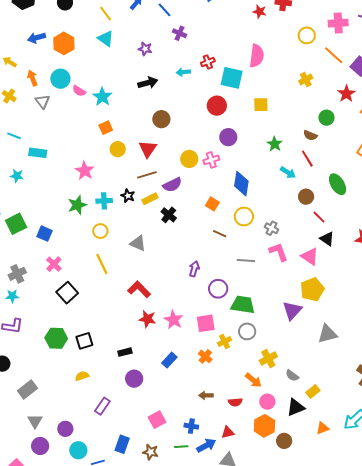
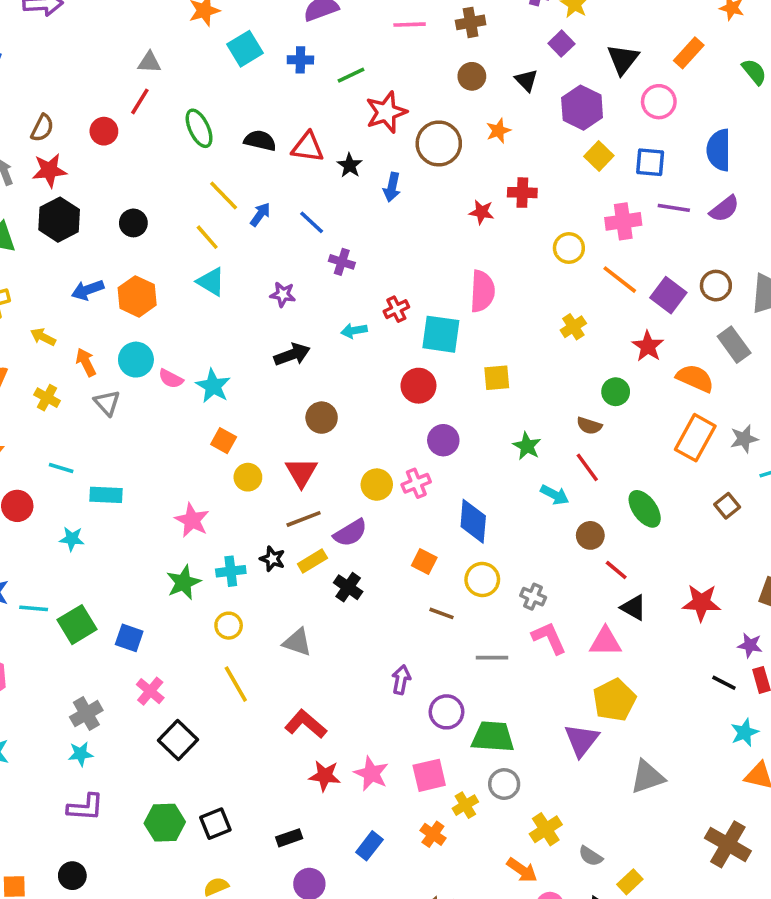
orange square: (106, 128) -> (224, 441), turned -32
pink triangle: (310, 257) -> (605, 642), turned -30

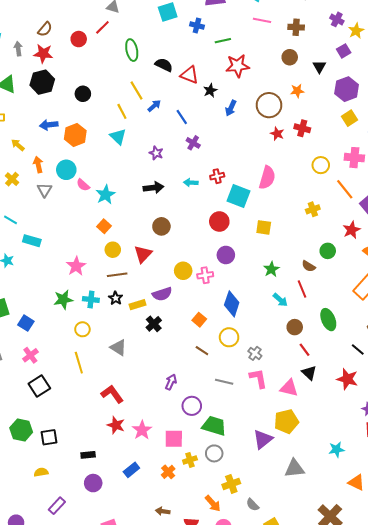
brown circle: (439, 143) -> (269, 105), moved
brown line: (304, 519) -> (117, 275), moved
black line: (724, 683) -> (358, 349), moved
cyan star: (745, 732) -> (336, 449), moved

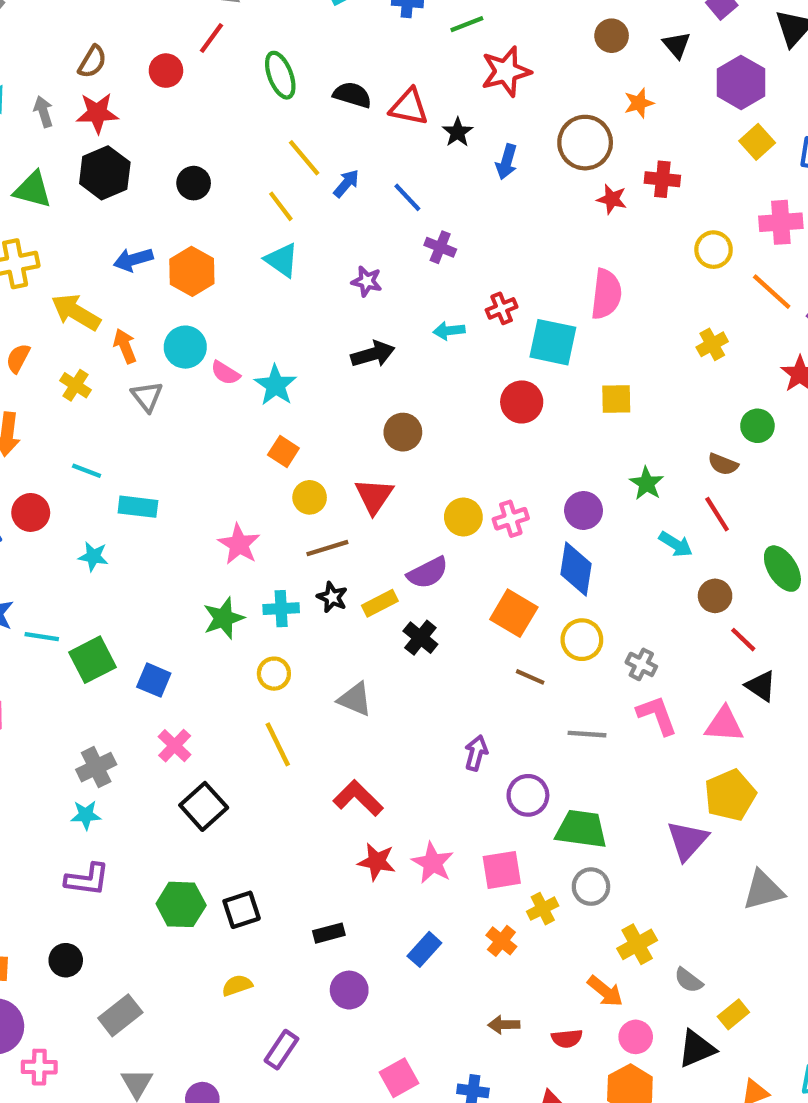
yellow arrow: (18, 145) -> (76, 312), size x1.6
purple circle: (226, 255) -> (584, 510), moved
orange square: (199, 320) -> (514, 613), size x1.5

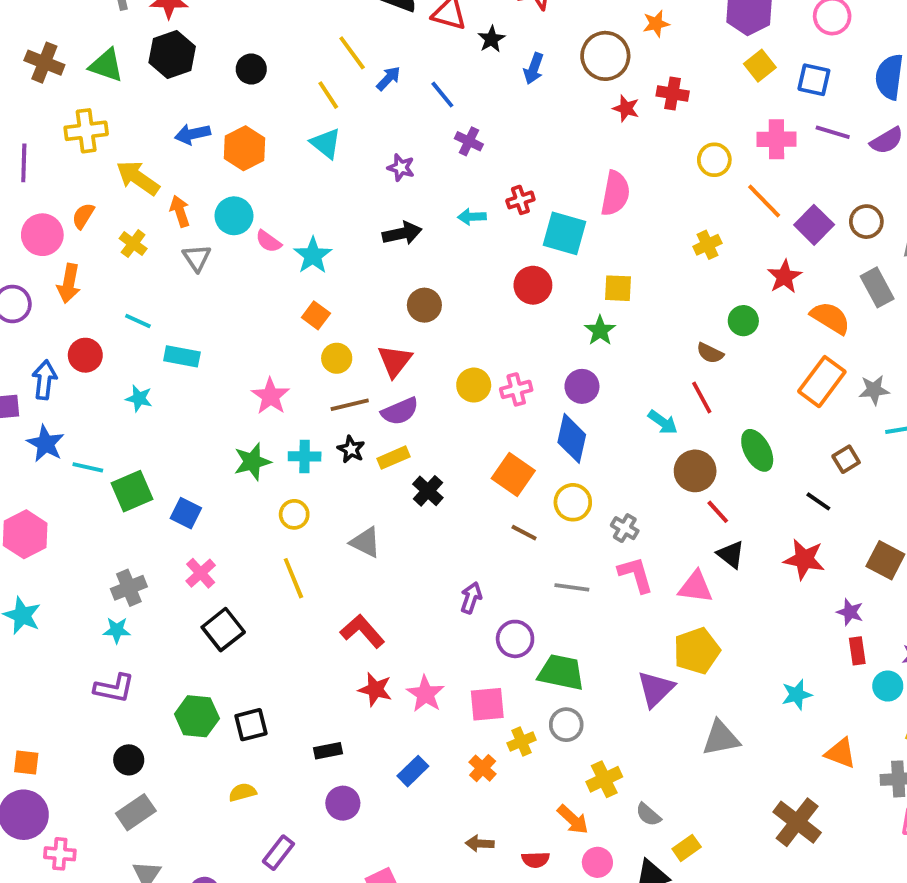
green star: (647, 483) -> (600, 330), moved
purple semicircle: (428, 573) -> (400, 411), moved
brown circle: (715, 596) -> (695, 471), size x1.4
black circle: (66, 960) -> (129, 760), moved

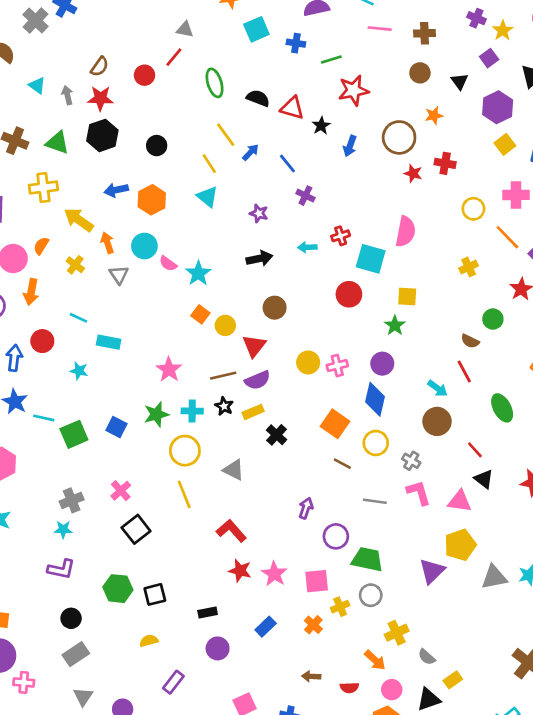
yellow circle: (337, 358) -> (225, 325), moved
brown circle: (695, 471) -> (437, 421), moved
blue square: (186, 513) -> (116, 427), moved
yellow circle: (294, 514) -> (185, 451), size x1.5
gray triangle: (721, 738) -> (494, 577), moved

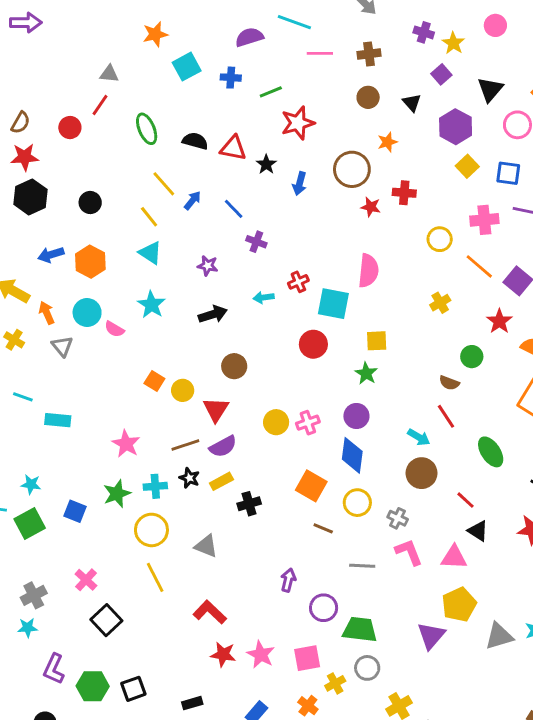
cyan star: (198, 273) -> (151, 305), moved
cyan star: (79, 371) -> (31, 484), moved
black cross: (277, 435) -> (249, 504), turned 36
purple L-shape: (61, 569) -> (54, 669), moved, turned 108

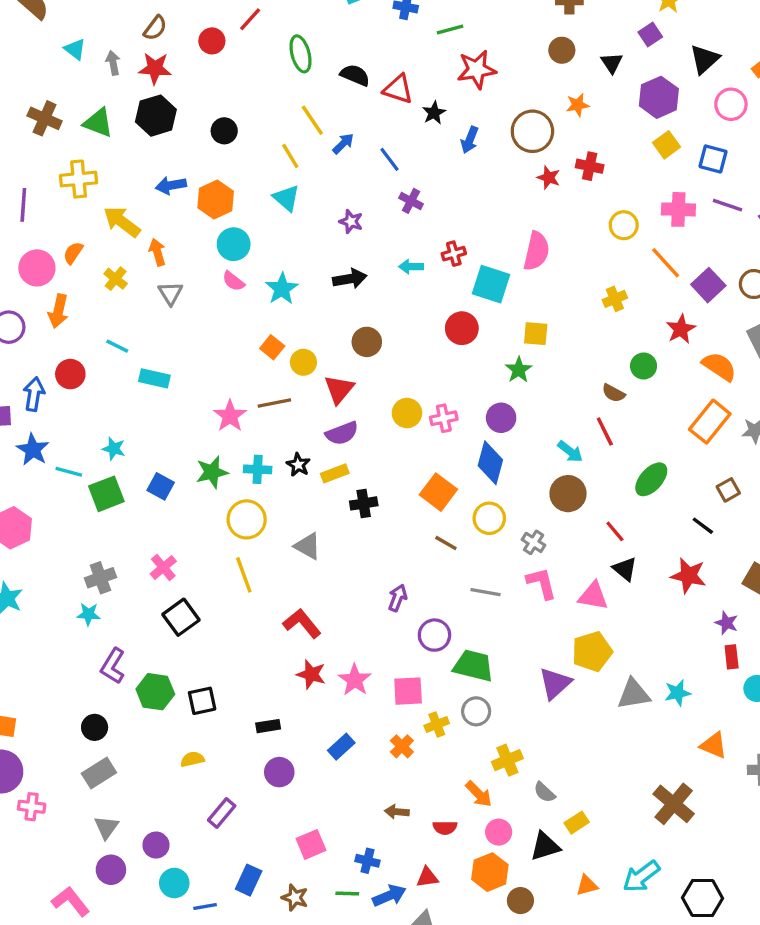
cyan star: (151, 305) -> (282, 289), moved
cyan circle: (87, 313) -> (234, 244), moved
brown line: (185, 445) -> (274, 403), moved
green ellipse: (491, 452) -> (651, 479), turned 68

